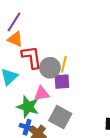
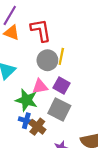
red L-shape: (32, 57) -> (41, 30), moved
purple square: (62, 82) -> (62, 86), moved, turned 35

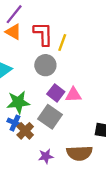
yellow line: (61, 56) -> (62, 43), moved
pink triangle: (40, 87) -> (73, 95), moved
green star: (26, 100) -> (18, 102), turned -30

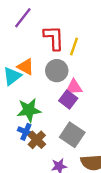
orange triangle: (13, 32) -> (26, 67), moved
pink triangle: (73, 95) -> (74, 87), moved
gray square: (50, 117) -> (72, 135), moved

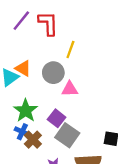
red L-shape: (54, 38) -> (48, 23), moved
purple square: (68, 100) -> (57, 118), moved
green star: (29, 110) -> (26, 111), turned -30

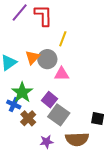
orange triangle: (23, 68) -> (32, 57), moved, turned 42
blue cross: (22, 132) -> (14, 104), moved

